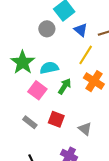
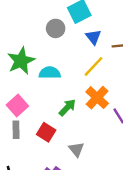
green arrow: (65, 86) -> (67, 107), moved
pink square: (37, 90) -> (17, 106), moved
gray rectangle: (30, 122) -> (16, 130), turned 40

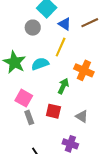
yellow line: (94, 66) -> (61, 47), moved

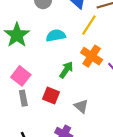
yellow line: (61, 47) -> (89, 25), moved
cyan semicircle: (40, 64) -> (56, 36), moved

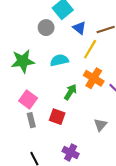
green star: (17, 35) -> (23, 61), turned 30
gray triangle: (81, 106) -> (100, 125), moved, turned 32

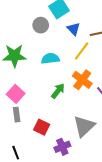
red square: (57, 117) -> (42, 127), moved
gray triangle: (100, 125) -> (84, 126), size x1.6
purple cross: (71, 152) -> (62, 147), moved, turned 35

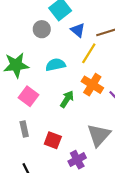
pink square: (16, 94) -> (29, 96), moved

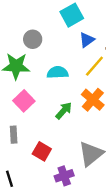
gray circle: (42, 29) -> (33, 39), moved
blue triangle: (78, 30) -> (87, 40), turned 35

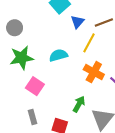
gray circle: (33, 39) -> (15, 28), moved
green arrow: (64, 111) -> (79, 104), moved

